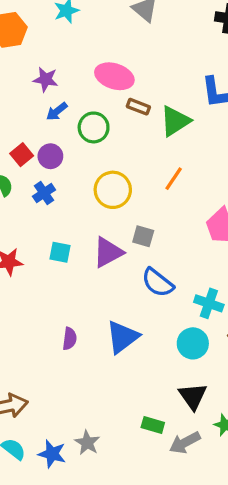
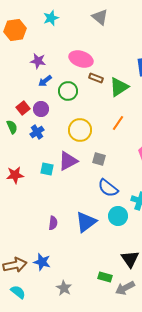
purple triangle: (108, 252) -> (68, 161), moved
cyan circle: (193, 343) -> (118, 216), moved
blue star: (52, 454) -> (42, 262), moved

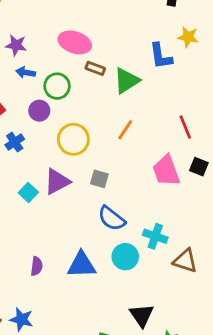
blue arrow: (45, 81) -> (26, 72), turned 48
purple circle: (41, 109) -> (39, 111), moved
cyan square: (47, 169) -> (28, 193), turned 32
blue triangle: (86, 222) -> (82, 265), turned 35

